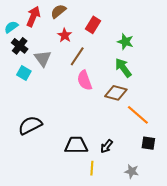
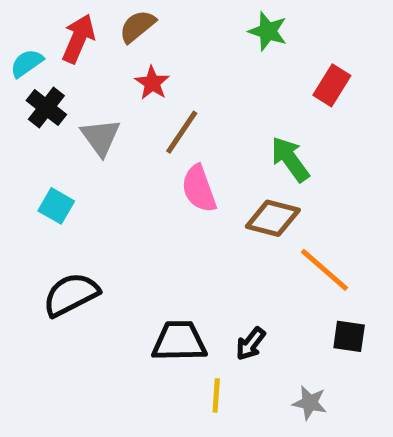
red rectangle: (93, 25) -> (332, 85), moved
green star: (125, 42) -> (268, 31), moved
cyan square: (24, 73) -> (56, 206), moved

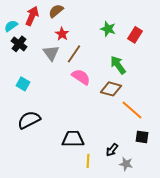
green star: (268, 31) -> (108, 29), moved
gray triangle: (101, 137) -> (51, 53), moved
pink semicircle: (199, 189) -> (81, 77), turned 144
black arrow: (251, 344) -> (112, 150), moved

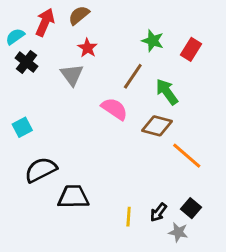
brown line: (74, 54) -> (133, 76), moved
cyan square: (23, 84) -> (22, 127), moved, turned 32
black square: (142, 137) -> (191, 208), moved, turned 32
black trapezoid: (73, 139) -> (73, 197), moved
yellow line: (88, 161) -> (129, 217), moved

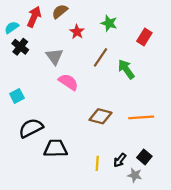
green star: (153, 41) -> (109, 23), moved
red star: (87, 48) -> (77, 32), moved
pink semicircle: (114, 109) -> (68, 82), moved
brown diamond: (157, 126) -> (100, 116), moved
orange line: (187, 156) -> (141, 117), turned -45

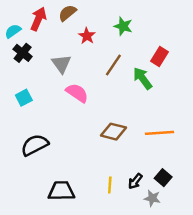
red rectangle: (144, 37) -> (159, 56), moved
cyan square: (17, 96) -> (24, 98), moved
black trapezoid: (56, 148) -> (61, 191), moved

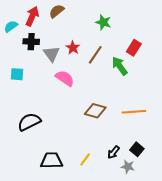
red star: (87, 36) -> (73, 48), moved
black cross: (23, 53) -> (31, 42), moved, turned -35
cyan square: (24, 98) -> (17, 74), moved, turned 32
yellow line: (110, 185) -> (85, 160), moved, turned 32

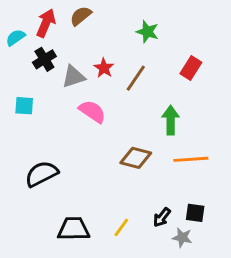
black cross: (31, 42) -> (44, 59), turned -35
gray triangle: (52, 54) -> (73, 77), turned 48
green arrow: (120, 66) -> (171, 120), moved, turned 36
black square: (137, 149) -> (195, 213), turned -32

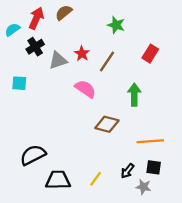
pink semicircle: (92, 111) -> (85, 89), moved
orange line: (191, 159) -> (150, 141), moved
black semicircle: (42, 174) -> (33, 155), moved

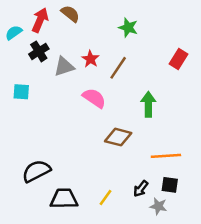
brown semicircle: (64, 13) -> (70, 14), turned 78
red rectangle: (150, 54) -> (179, 59), moved

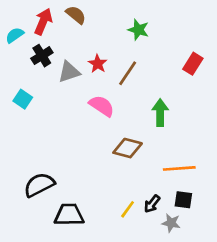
cyan square: (21, 92) -> (23, 99), turned 30
yellow line: (106, 197) -> (128, 209), moved

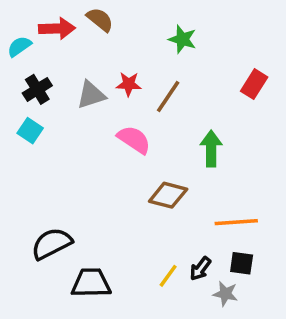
red arrow: (43, 22) -> (57, 28), turned 65
black cross: (42, 56) -> (37, 89), moved
red star: (98, 64) -> (129, 84), turned -30

